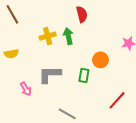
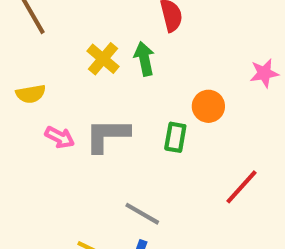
yellow cross: (48, 36) -> (103, 59), turned -35
pink arrow: (26, 89) -> (60, 137), moved, turned -32

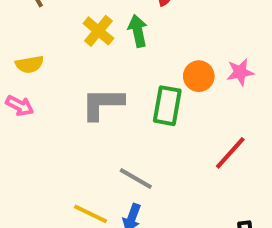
pink star: (264, 73) -> (240, 72), moved
pink arrow: (60, 137) -> (20, 106), moved
green rectangle: (175, 137) -> (167, 106), size x1.4

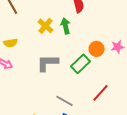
green rectangle: (167, 106) -> (81, 64), turned 36
red line: (230, 153) -> (101, 93), moved

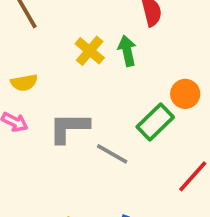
gray L-shape: (48, 63) -> (69, 128), moved
gray line: (65, 101) -> (112, 154), moved

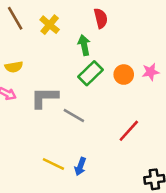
yellow cross: (90, 51) -> (50, 25), moved
green rectangle: (155, 122) -> (90, 73), moved

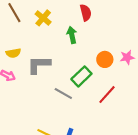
green rectangle: (90, 73) -> (81, 76), moved
gray L-shape: (44, 98) -> (39, 65), moved
red line: (129, 131) -> (107, 95), moved

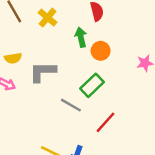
orange circle: (105, 59) -> (101, 51), moved
red line: (107, 95) -> (105, 122), moved

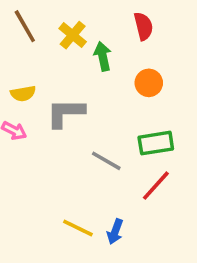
green arrow: (81, 37) -> (103, 56), moved
green rectangle: (92, 85) -> (156, 143), moved, turned 35

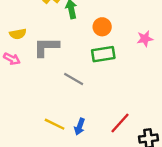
green rectangle: (156, 143) -> (103, 54), moved
red line: (156, 186) -> (120, 123), moved

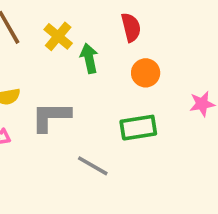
orange circle: (102, 27) -> (146, 73), moved

